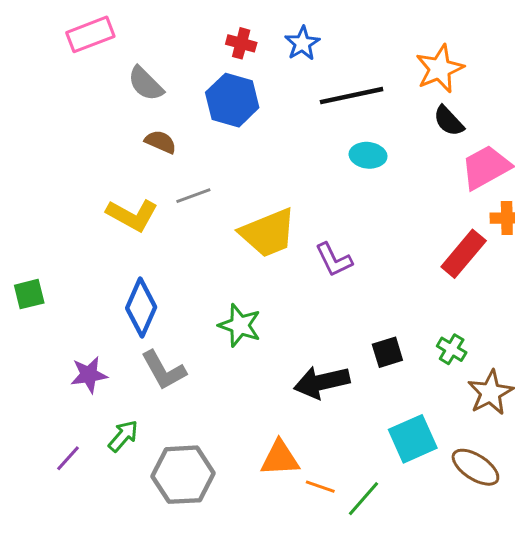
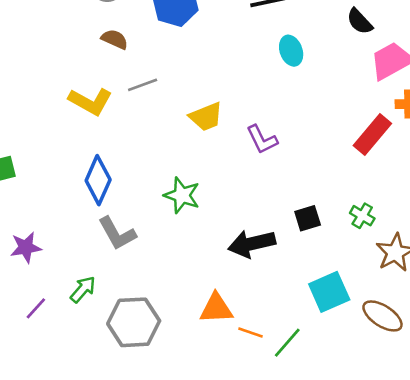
cyan ellipse: (368, 155) -> (291, 51), turned 64
yellow trapezoid: (268, 233) -> (206, 117), size x0.7
purple star: (89, 375) -> (26, 247), moved

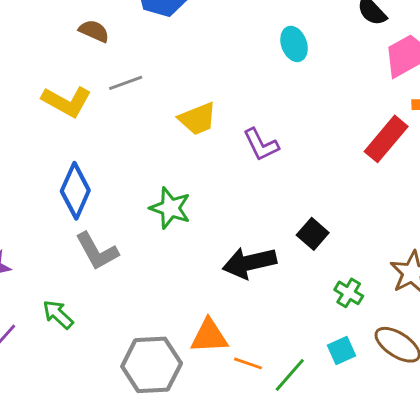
green cross: (362, 216) -> (349, 293), moved
black square: (308, 218) -> (313, 234), turned -32
green arrow: (83, 289) -> (58, 315), turned -88
cyan square: (329, 292) -> (342, 350), moved, size x0.6
gray hexagon: (134, 322) -> (152, 365), moved

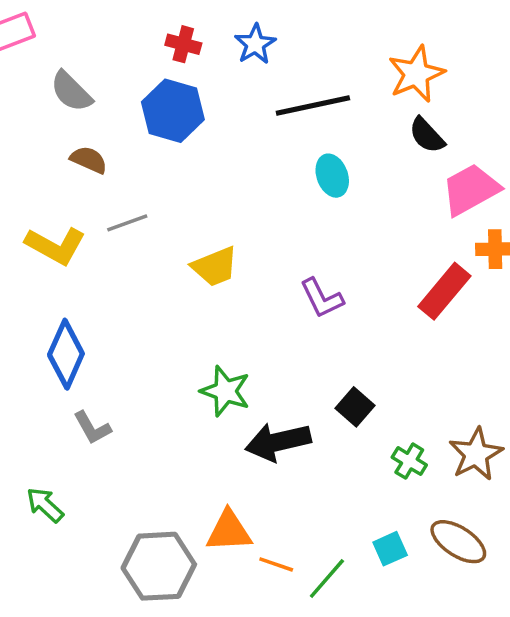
purple L-shape: (261, 145) -> (322, 298), moved
green star: (170, 208) -> (225, 391), moved
gray L-shape: (97, 251) -> (92, 428), size x0.7
green cross: (349, 293) -> (409, 461), moved

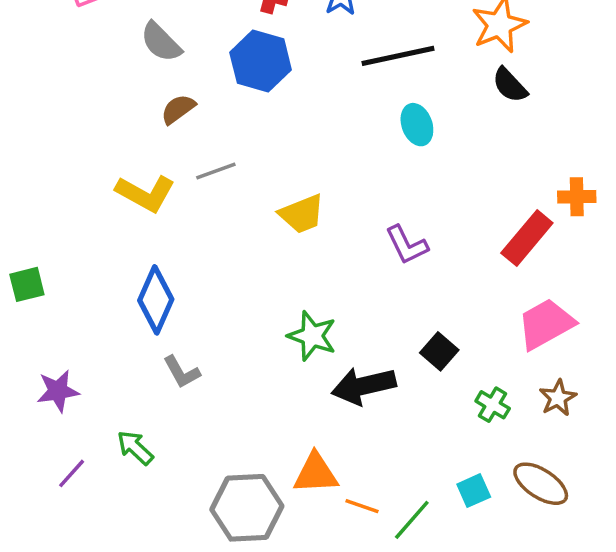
brown semicircle: (89, 160) -> (178, 109), turned -60
pink trapezoid: (471, 190) -> (546, 324), moved
brown star: (476, 454) -> (558, 398), size x0.7

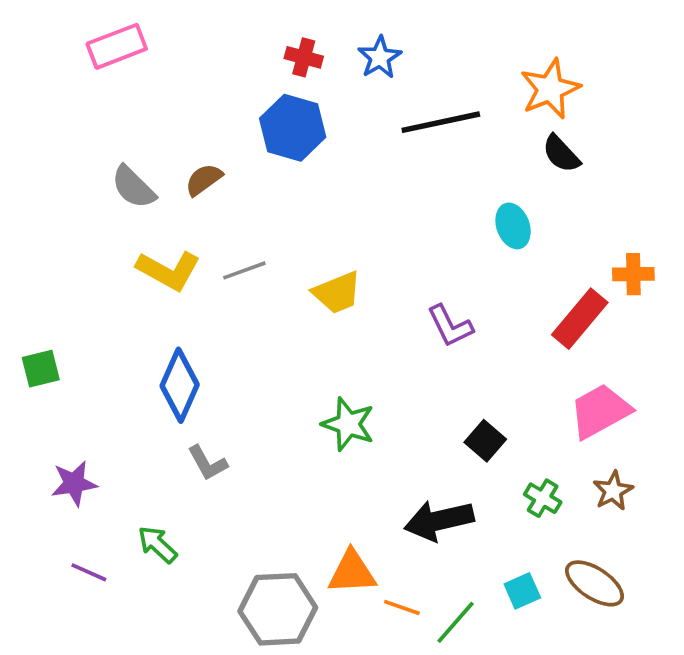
gray semicircle: (161, 42) -> (133, 187), moved
cyan ellipse: (417, 125) -> (513, 226), moved
gray line: (216, 171) -> (244, 270), moved
black arrow: (364, 386) -> (439, 520), moved
purple line: (72, 473) -> (89, 572), turned 72

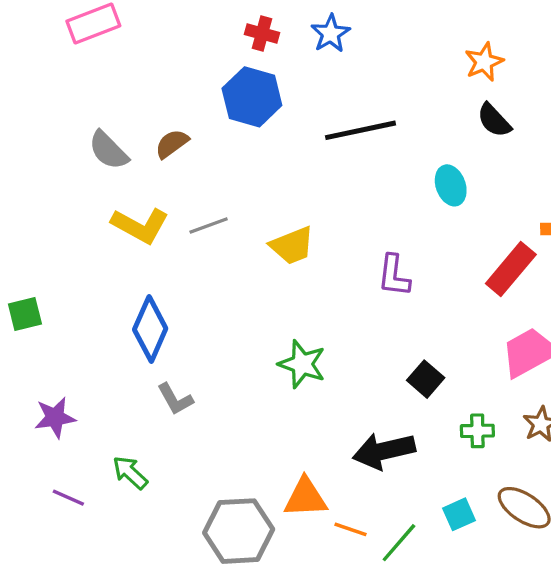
orange star: (550, 89) -> (484, 62), size x0.7
black line: (441, 122) -> (361, 130), moved
purple L-shape: (450, 326) -> (394, 276), turned 33
green cross: (543, 498) -> (477, 431), turned -32

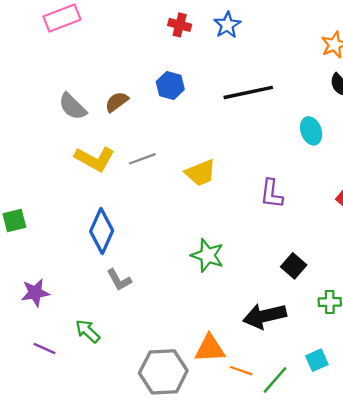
blue hexagon: (252, 97) -> (170, 85), moved, size x0.7

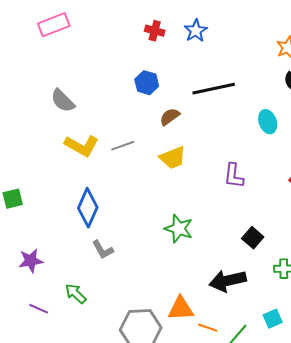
brown semicircle: (117, 102) -> (170, 117), moved

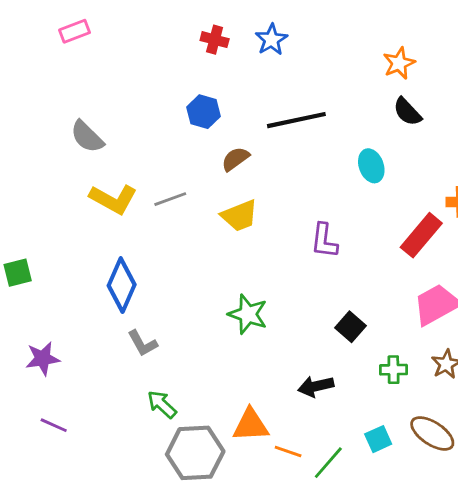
pink rectangle: (54, 25) -> (75, 31), size x0.7
black arrow: (228, 281) -> (316, 386), size x0.7
green arrow: (76, 294) -> (162, 404), moved

